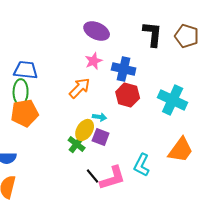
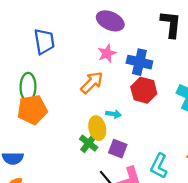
blue trapezoid: (26, 70) -> (44, 41), moved, turned 75
yellow ellipse: (85, 130) -> (97, 128), turned -45
purple square: (101, 137) -> (118, 149), moved

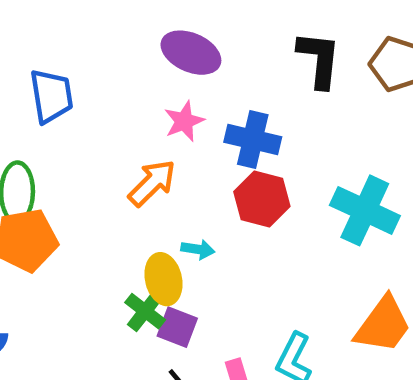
purple square: (118, 149) -> (177, 327), moved

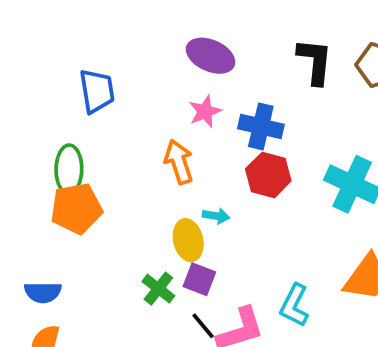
orange arrow: (152, 183) -> (179, 162), turned -63
green cross: (145, 311) -> (158, 289), moved

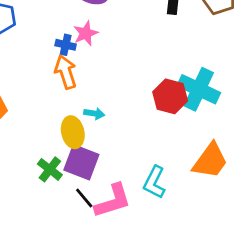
blue cross: (261, 126) -> (66, 45), moved, size x0.6
red hexagon: (268, 175) -> (170, 96), moved
purple square: (199, 279) -> (81, 162), size x1.4

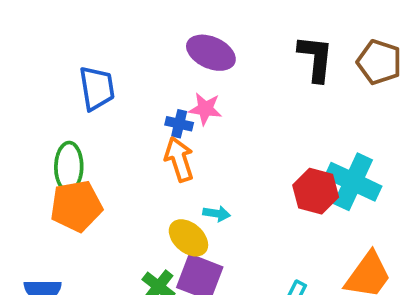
pink star: (86, 33) -> (205, 109), turned 30
yellow ellipse: (73, 132) -> (188, 238), turned -36

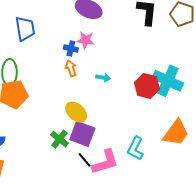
orange arrow: (179, 159) -> (71, 68), size x0.7
cyan arrow: (217, 214) -> (103, 78), moved

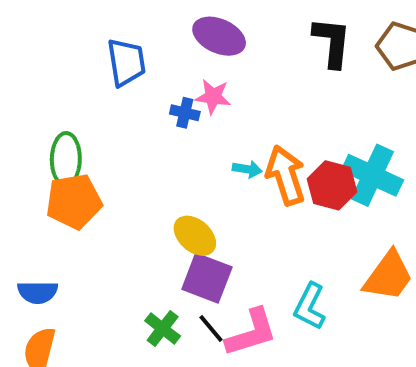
blue trapezoid: (25, 29) -> (126, 62), moved
orange arrow: (71, 68) -> (286, 175), moved, size x1.8
green cross: (59, 139) -> (163, 328), moved

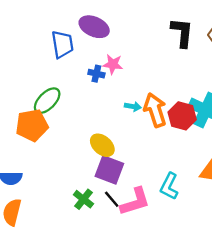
purple ellipse: (219, 36) -> (94, 27), moved
green ellipse: (66, 159) -> (47, 101), moved, turned 44

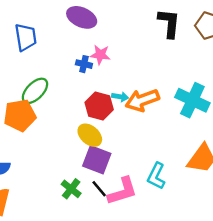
blue trapezoid: (62, 44) -> (26, 37), moved
orange arrow: (155, 110) -> (142, 100), turned -92
red hexagon: (182, 116) -> (99, 106), moved

